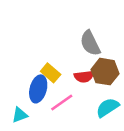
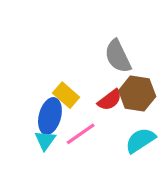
red semicircle: (84, 77) -> (110, 100), turned -30
cyan triangle: (20, 115) -> (45, 140), moved, turned -35

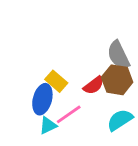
gray semicircle: (118, 56) -> (118, 55), moved
cyan triangle: (45, 140) -> (48, 125), moved, turned 30

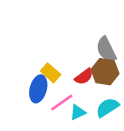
cyan triangle: (48, 125) -> (78, 112), moved

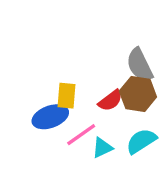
yellow rectangle: (51, 73) -> (67, 96), turned 54
blue ellipse: (38, 89) -> (50, 117), turned 55

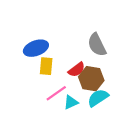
brown hexagon: (138, 94) -> (91, 79), moved
blue ellipse: (50, 117) -> (36, 48), moved

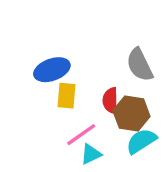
red semicircle: (77, 70) -> (110, 101), turned 126
cyan triangle: (71, 102) -> (91, 154), moved

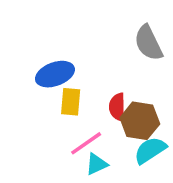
gray semicircle: (140, 65) -> (148, 43), moved

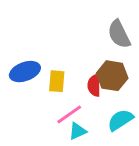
blue ellipse: (55, 74) -> (25, 72), moved
brown hexagon: (140, 121) -> (112, 76), moved

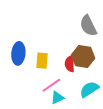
blue ellipse: (25, 72) -> (18, 53), turned -65

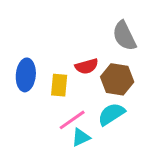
red semicircle: (70, 64) -> (87, 66), moved, turned -105
cyan semicircle: (89, 89) -> (111, 114), moved

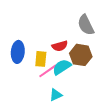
cyan semicircle: (111, 114) -> (62, 67), moved
pink line: (72, 120) -> (48, 71), moved

